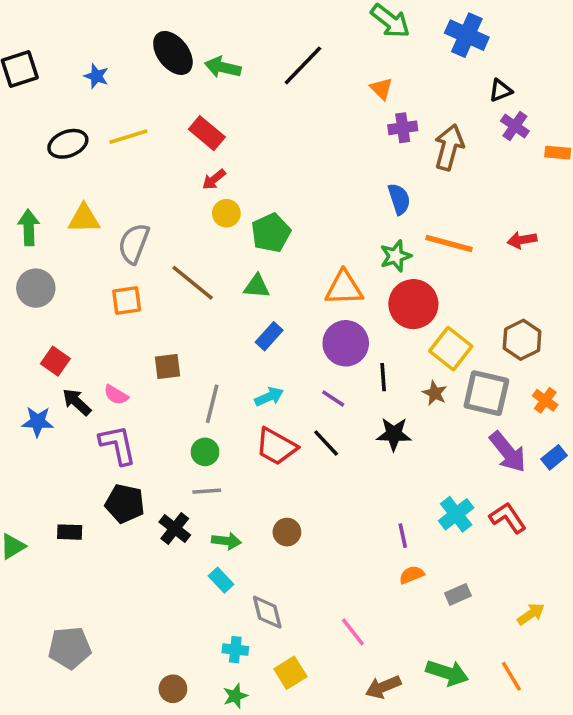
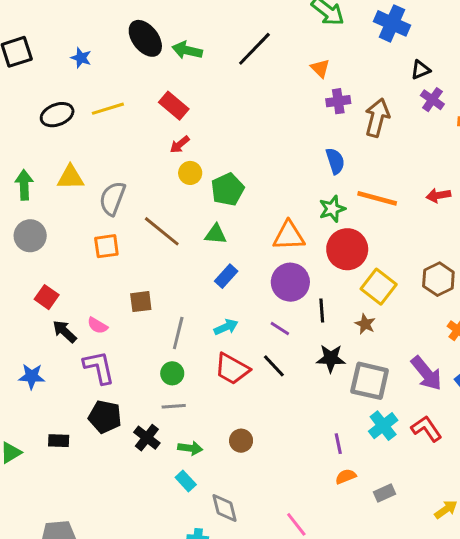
gray square: (486, 393) -> (370, 381), moved
blue star: (38, 422) -> (32, 376), moved

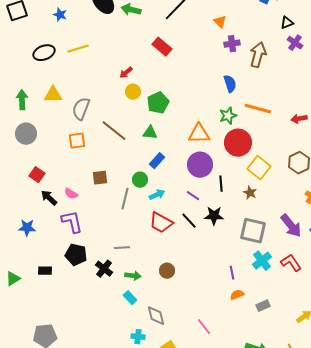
red rectangle: (174, 106) -> (162, 47), moved
red arrow: (438, 195) -> (299, 119), moved
black star: (331, 358) -> (214, 216), moved
green circle: (172, 373) -> (140, 180), moved

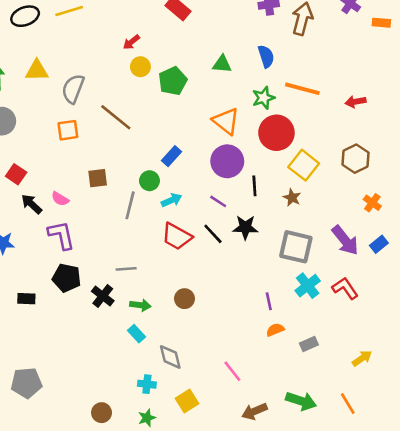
green triangle: (150, 133) -> (222, 64), moved
orange triangle: (199, 134) -> (226, 121), turned 40

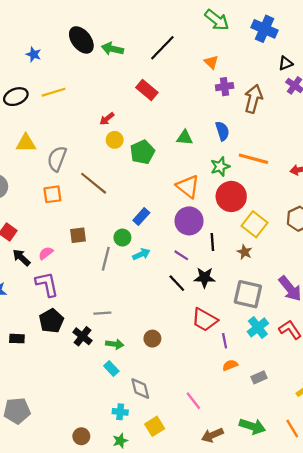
pink semicircle: (60, 199) -> (46, 253), turned 112
red trapezoid: (177, 236) -> (205, 320), moved
black pentagon: (67, 278) -> (51, 321), turned 30

